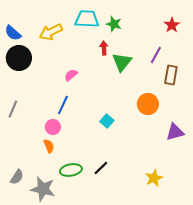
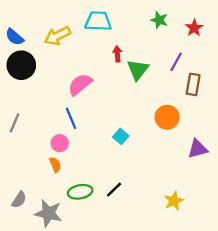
green star: (114, 24) -> (159, 20), moved
pink semicircle: (71, 75) -> (80, 84), size x1.6
blue line: (63, 105) -> (71, 118), turned -48

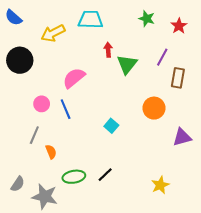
blue semicircle: (15, 37) -> (14, 18), moved
gray line: (15, 123) -> (34, 135), moved
pink circle: (60, 143) -> (42, 104), moved

